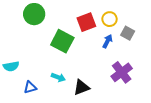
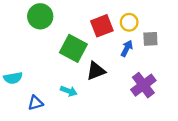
gray square: (128, 33) -> (150, 39), turned -32
black triangle: (81, 87) -> (96, 71), moved

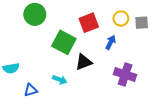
yellow circle: (129, 22) -> (121, 19), moved
gray square: (150, 39) -> (142, 23), moved
purple cross: (143, 85) -> (125, 75), turned -35

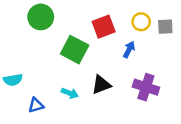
black triangle: (84, 62) -> (101, 85), moved

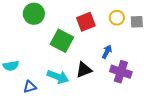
blue arrow: (129, 50) -> (107, 52), moved
cyan arrow: (70, 93) -> (58, 77), size x1.5

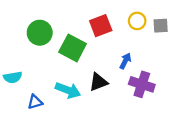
green circle: (34, 14) -> (40, 33), moved

